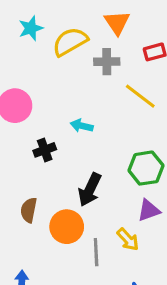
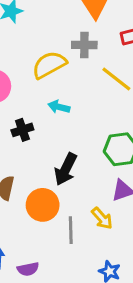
yellow semicircle: (70, 42) -> (49, 65), moved

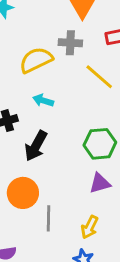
black arrow: (66, 169) -> (36, 146), moved
yellow arrow: (102, 218) -> (90, 227), moved, turned 65

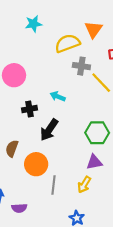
gray cross: (70, 43) -> (81, 66), moved
yellow semicircle: (36, 60) -> (67, 43), moved
yellow arrow: (90, 227) -> (84, 185), moved

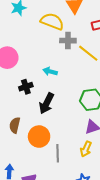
yellow semicircle: (67, 43) -> (52, 21), turned 50

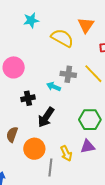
gray cross: (68, 41) -> (68, 74), moved
yellow arrow: (86, 149) -> (66, 153), moved, turned -56

